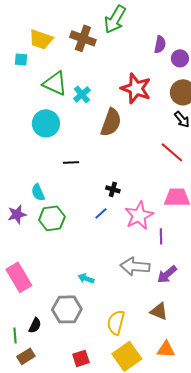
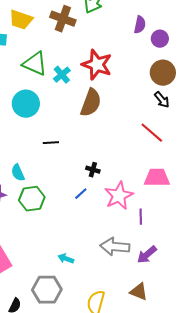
red star: (136, 88) -> (97, 65), moved

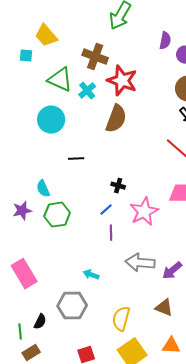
brown cross: (63, 19) -> (95, 57), moved
yellow trapezoid: (21, 20) -> (46, 36), turned 30
purple line: (141, 217) -> (111, 233), moved

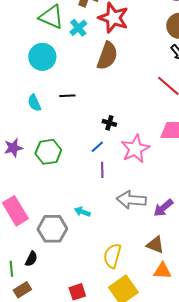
cyan semicircle: (43, 189) -> (34, 103), moved
gray hexagon: (72, 306) -> (52, 229), moved
orange triangle: (171, 346) -> (162, 271), moved

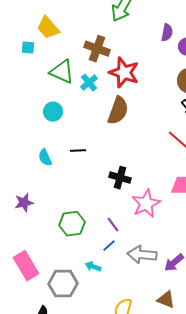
cyan circle: (42, 57) -> (53, 112), size x0.7
black cross: (109, 123) -> (120, 178), size x1.5
blue line: (97, 147) -> (109, 246), moved
green hexagon: (48, 152) -> (72, 224), moved
purple line: (102, 170) -> (113, 225), turned -35

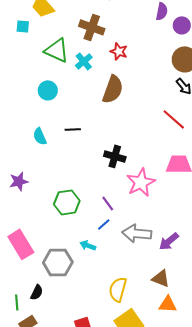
red star: (124, 73) -> (119, 51), size x0.6

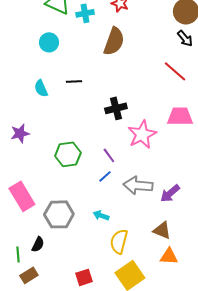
cyan cross: (84, 61) -> (85, 13), turned 30
black cross: (115, 156) -> (116, 108), turned -30
cyan arrow: (88, 245) -> (101, 215), moved

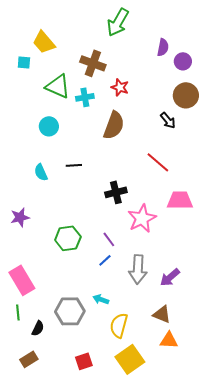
black arrow: (185, 38) -> (168, 120), moved
red line: (175, 71) -> (158, 162), moved
gray arrow: (138, 185) -> (138, 269), turned -92
gray hexagon: (59, 214) -> (70, 311), moved
green line: (18, 254) -> (18, 312), moved

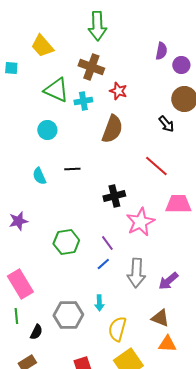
green arrow: (118, 22) -> (97, 26), moved, turned -32
cyan square: (24, 62) -> (11, 68), moved
cyan arrow: (101, 299) -> (99, 303), turned -112

